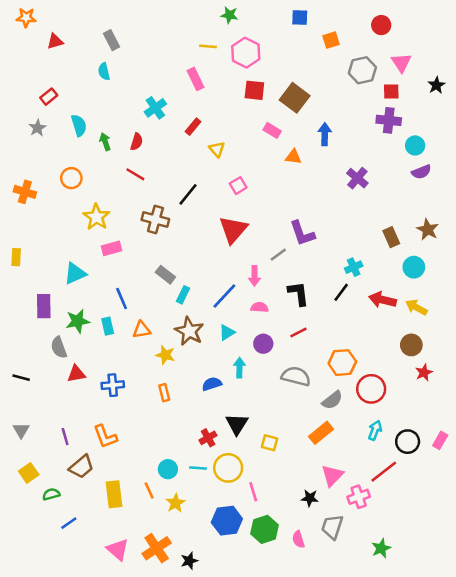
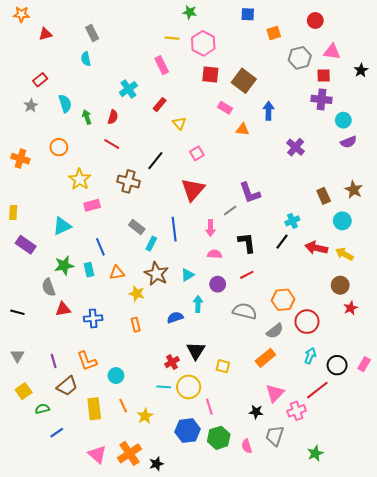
pink triangle: (401, 63) -> (332, 52), turned -48
blue line: (224, 296) -> (174, 229), moved, turned -50
purple rectangle: (44, 306) -> (26, 245), moved, turned -54
cyan circle: (168, 469) -> (116, 376), moved

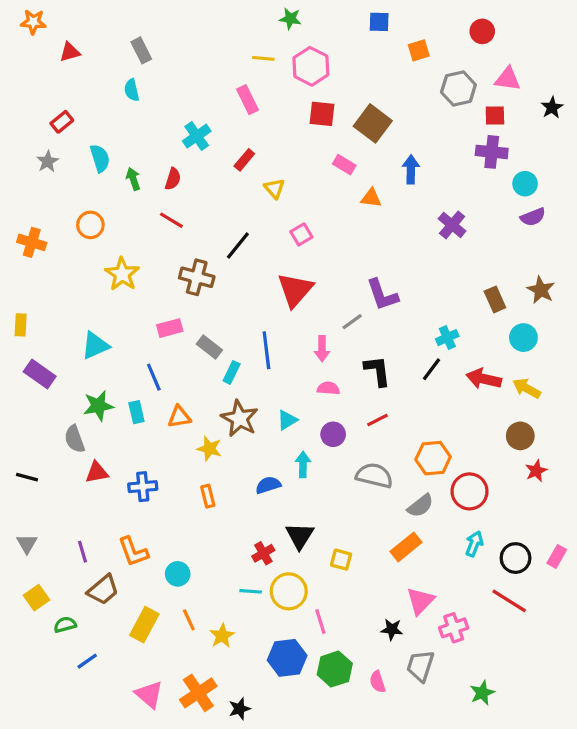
pink rectangle: (92, 205) -> (170, 328), moved
red line: (317, 390) -> (509, 601), moved, turned 70
yellow rectangle: (94, 409) -> (144, 625), turned 35

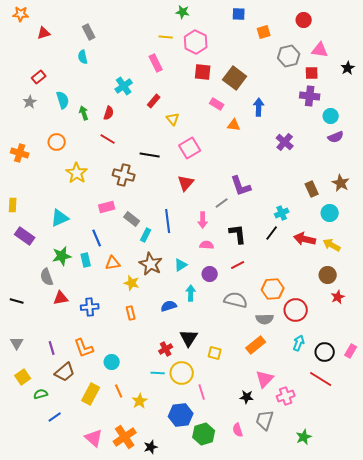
pink square: (301, 234) -> (190, 148), size x1.5
black line: (238, 246) -> (150, 155), turned 60
red triangle: (295, 290) -> (186, 183), size x0.7
gray semicircle: (420, 506) -> (265, 319), turned 36
green hexagon: (335, 669) -> (204, 434), moved

